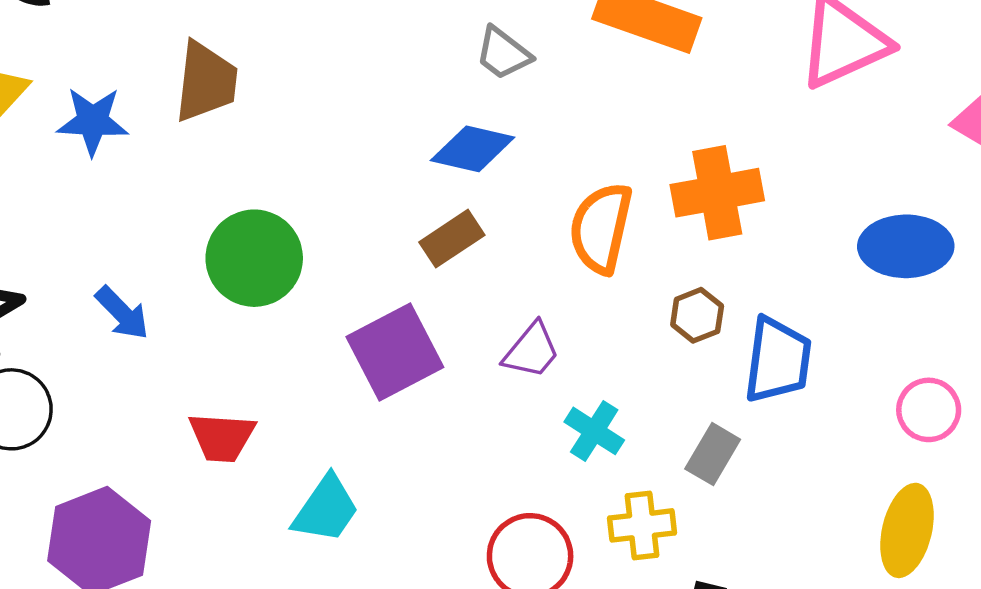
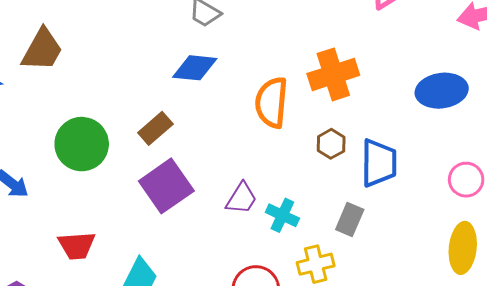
brown trapezoid: (206, 82) -> (42, 50), turned 30
brown rectangle: (452, 239) -> (155, 128), moved
purple trapezoid: (532, 351) -> (242, 198), moved

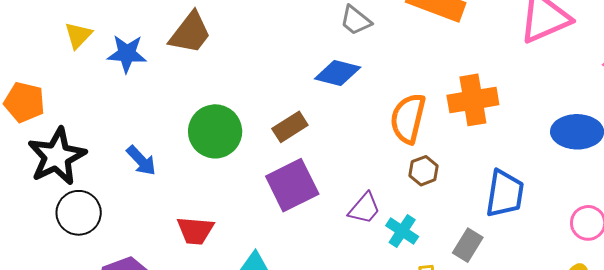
brown hexagon: (331, 144) -> (423, 171), moved

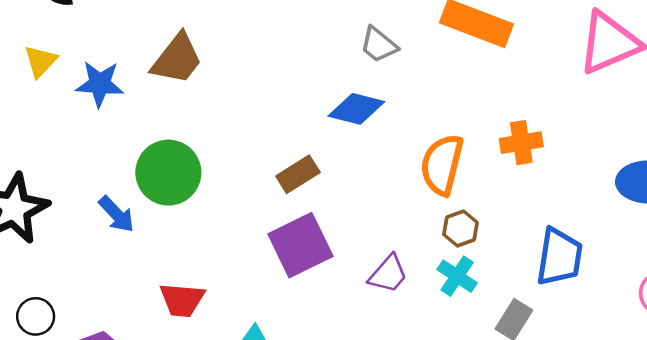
orange cross: (473, 100) -> (521, 143), size x0.7
green circle: (215, 131) -> (168, 173), moved
black circle: (79, 213) -> (36, 316), moved, size x0.7
cyan cross: (402, 231) -> (457, 276), moved

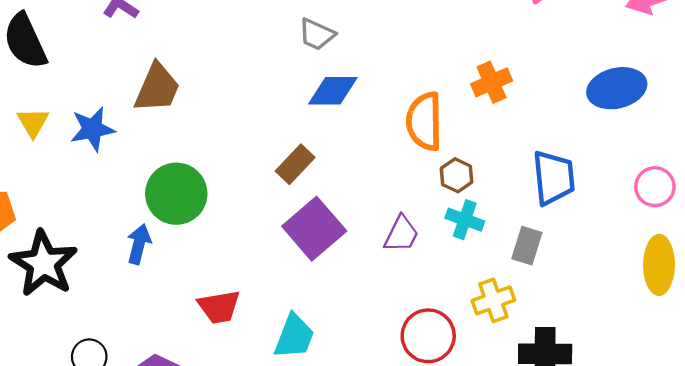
gray trapezoid: (379, 45) -> (317, 34), moved
blue arrow: (117, 214) -> (139, 244), turned -108

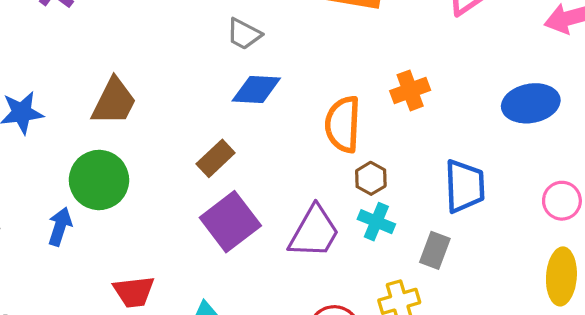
brown trapezoid: (157, 88) -> (114, 102), moved
purple trapezoid: (401, 234) -> (314, 232), size x1.5

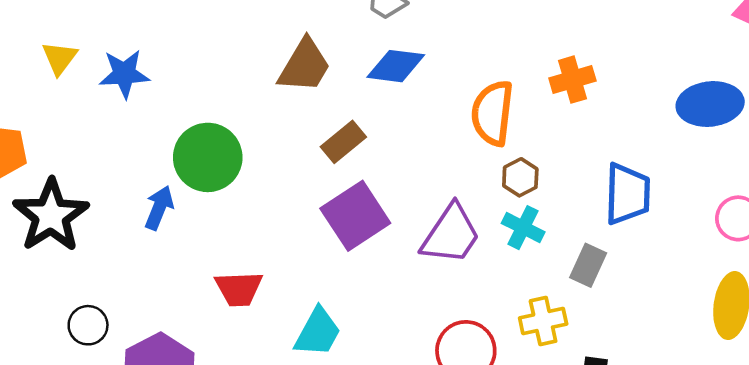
brown trapezoid: (114, 102) -> (305, 66), moved

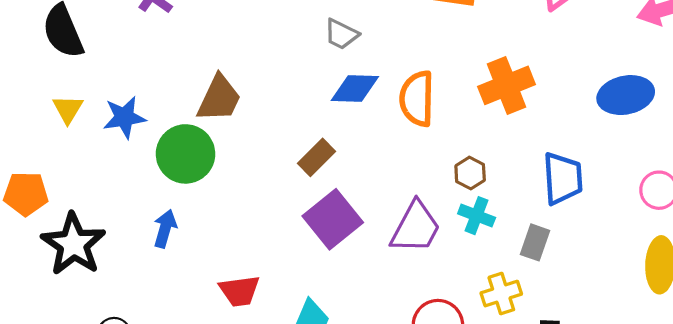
brown trapezoid: (305, 66) -> (219, 98), moved
orange cross: (572, 80) -> (506, 85), size x1.4
orange semicircle: (492, 113) -> (417, 99), moved
green circle: (208, 157) -> (186, 154), moved

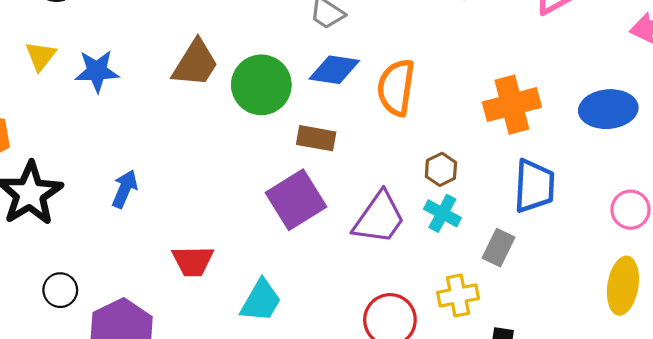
orange cross: (506, 85) -> (512, 105), moved
green circle: (186, 154) -> (261, 85), moved
brown rectangle: (317, 157) -> (316, 138), moved, turned 48

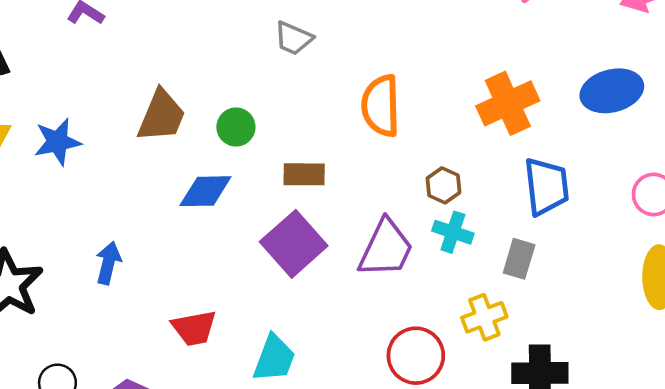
blue diamond: (334, 70) -> (205, 191), moved
green circle: (261, 85) -> (236, 127), size x0.6

